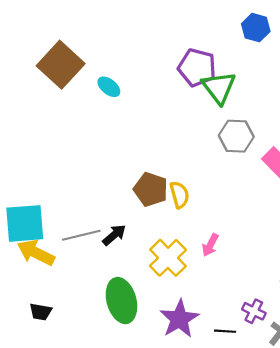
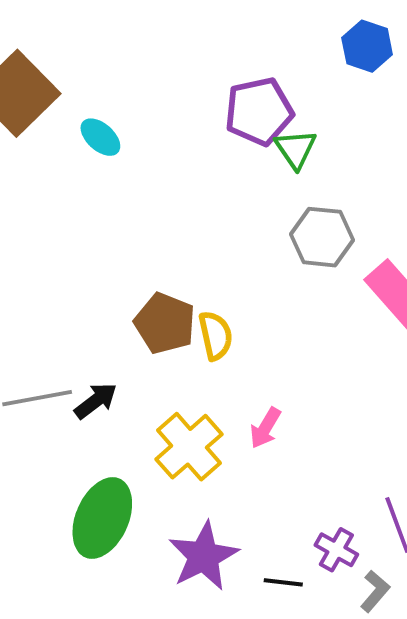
purple pentagon: (197, 68) -> (259, 111), turned -30
green triangle: (219, 87) -> (296, 149), size x0.7
green ellipse: (121, 301) -> (102, 518), turned 36

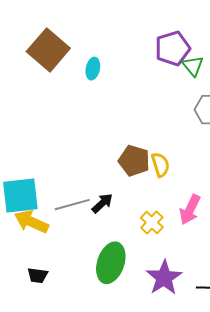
cyan ellipse: (100, 137) -> (93, 69), turned 65
pink arrow: (265, 428) -> (190, 210), size x1.4
yellow cross: (189, 447) -> (152, 223), size x0.7

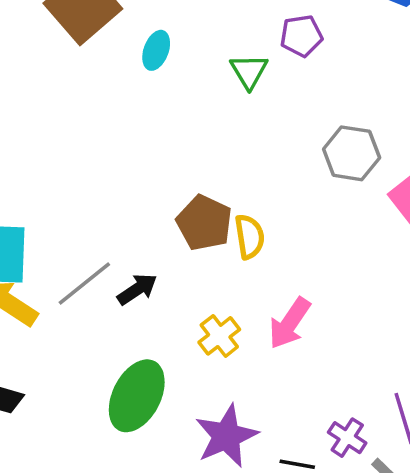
purple pentagon: (173, 48) -> (301, 36), size x0.7
green triangle: (193, 66) -> (249, 71), moved
gray line: (72, 205) -> (84, 284), turned -32

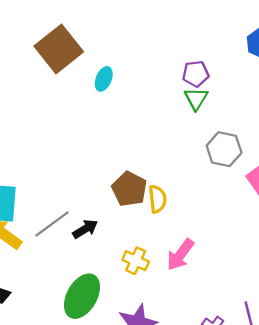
green triangle: (249, 71) -> (196, 99), moved
yellow cross: (219, 336) -> (136, 261), turned -30

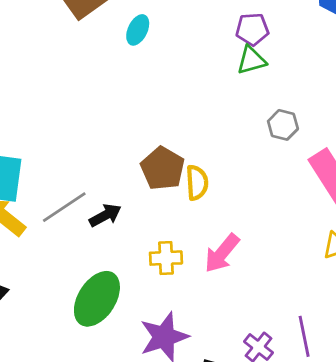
green triangle: (196, 99) -> (251, 60), turned 40
gray hexagon: (224, 149) -> (283, 125), size x0.7
yellow cross: (136, 261) -> (166, 258), turned -30

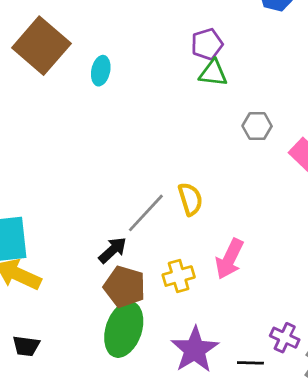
green triangle: (251, 60) -> (213, 73), turned 36
brown pentagon: (163, 168) -> (125, 287), moved
gray line: (64, 207) -> (146, 213), moved

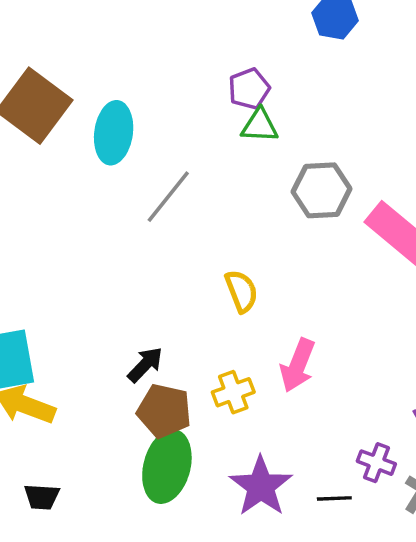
cyan ellipse: (101, 71) -> (114, 133), size x1.6
gray hexagon: (257, 126) -> (321, 190), size x1.5
gray line: (146, 213) -> (168, 197), moved

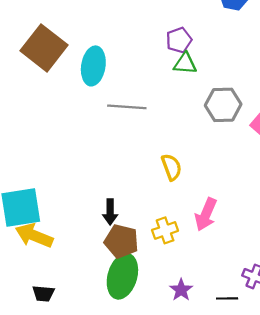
gray line: (168, 197) -> (127, 107), turned 54
black arrow: (145, 365) -> (110, 212), turned 135
purple star: (261, 486) -> (181, 290), size x0.6

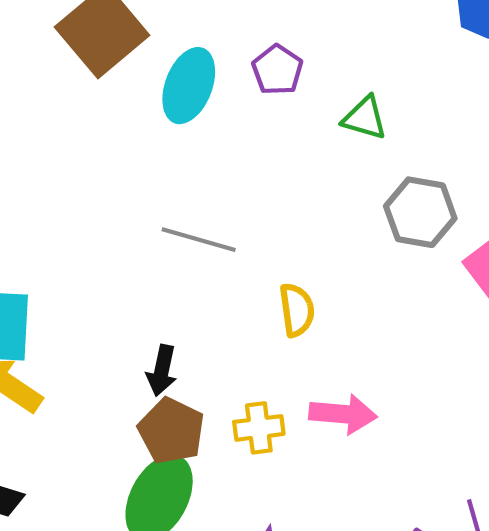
purple pentagon: (179, 40) -> (277, 70), moved, turned -30
gray line: (127, 107) -> (199, 240), moved
pink arrow: (206, 214) -> (343, 414), turned -120

